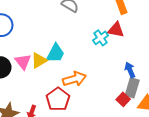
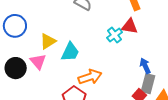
yellow triangle: (39, 60) -> (48, 41), moved

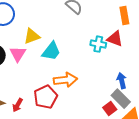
cyan cross: (115, 35) -> (98, 44), turned 35
gray rectangle: (148, 84) -> (121, 99), turned -72

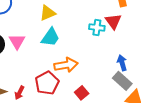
yellow triangle: (32, 36) -> (48, 13), moved
red triangle: (115, 39) -> (113, 21), turned 36
red square: (110, 109) -> (82, 93), moved

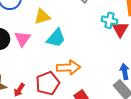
yellow triangle: (48, 13) -> (42, 17), moved
cyan cross: (97, 28) -> (110, 20), moved

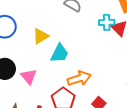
pink triangle: (22, 39) -> (29, 77), moved

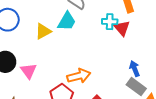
cyan trapezoid: (60, 53) -> (67, 21), moved

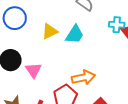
cyan trapezoid: (67, 21) -> (75, 34), moved

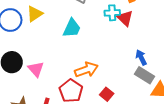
yellow triangle: (50, 31) -> (35, 14), moved

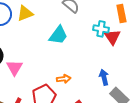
blue arrow: (141, 57) -> (104, 77), moved
orange arrow: (86, 70) -> (64, 79), size x0.6

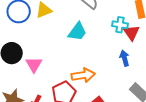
blue arrow: (104, 77) -> (125, 58), moved
orange arrow: (64, 79) -> (83, 75), size x1.6

